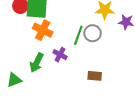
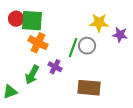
brown rectangle: (95, 76) -> (89, 88), size x1.6

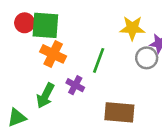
gray circle: (87, 46) -> (147, 58), moved

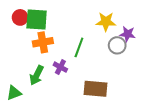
orange cross: (53, 54) -> (43, 42), turned -36

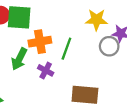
orange cross: (43, 42) -> (40, 42), moved
green arrow: (37, 75) -> (19, 59), moved

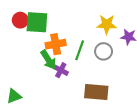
gray circle: (109, 46) -> (104, 51), moved
green arrow: (19, 59) -> (48, 60), moved, turned -60

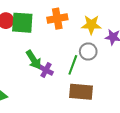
orange cross: (56, 44) -> (57, 19), moved
green line: (80, 50) -> (73, 65), moved

